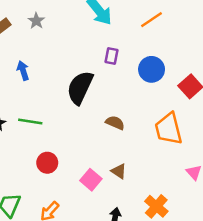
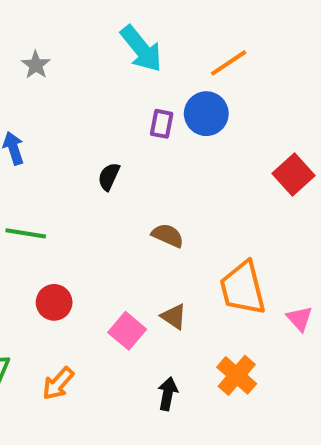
blue circle: (152, 69) -> (206, 114), moved
black semicircle: (80, 88) -> (109, 177), size x0.5
orange trapezoid: (168, 129) -> (243, 288), moved

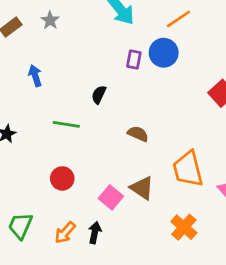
green line: (26, 233) -> (66, 124), moved
brown triangle: (174, 317) -> (142, 188), size x1.4
black arrow: (168, 394) -> (95, 233), moved

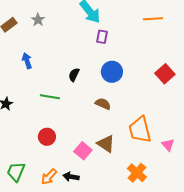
orange line: (179, 19) -> (153, 19), moved, turned 30
blue circle: (164, 53) -> (112, 72), moved
purple rectangle: (134, 59) -> (102, 37), moved
black arrow: (95, 233) -> (71, 177), turned -91

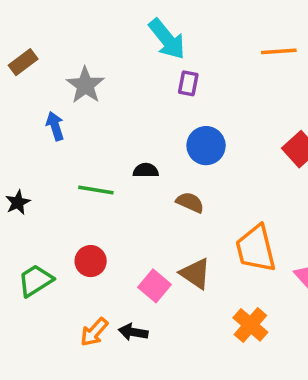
gray star: (38, 20) -> (85, 85), moved, size x1.5
black semicircle: (74, 75) -> (146, 170), moved, turned 64
green trapezoid: (16, 172) -> (36, 281), moved, turned 35

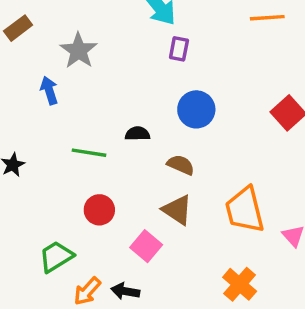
red circle: (91, 261) -> (99, 210), moved
brown triangle: (195, 273) -> (177, 210), moved
green trapezoid: (36, 281) -> (56, 257), moved

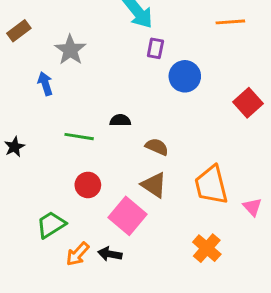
blue circle: (196, 109) -> (185, 76), moved
pink square: (146, 246) -> (128, 216), size x1.4

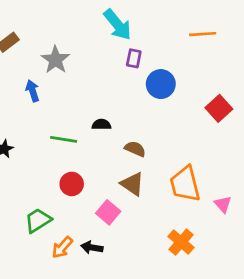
pink square: (128, 216) -> (108, 212), size x0.7

